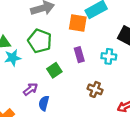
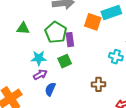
purple rectangle: (79, 55) -> (70, 40), moved
cyan star: (13, 58) -> (39, 58), moved
brown cross: (95, 89) -> (98, 84), turned -32

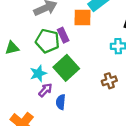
purple rectangle: (70, 40) -> (63, 35), moved
green square: (65, 61) -> (66, 68), size x1.6

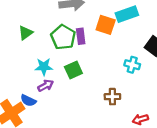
green triangle: (12, 48) -> (26, 33), turned -40
green square: (66, 68) -> (73, 70), size x0.7
blue semicircle: (61, 102) -> (28, 100), moved, turned -88

